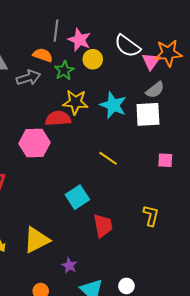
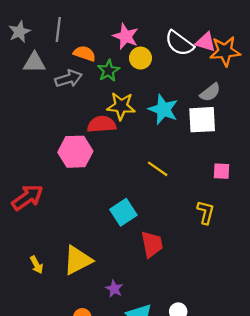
gray line: (56, 31) -> (58, 29), moved
pink triangle: (151, 61) -> (206, 42), moved, turned -48
yellow L-shape: (151, 215) -> (206, 212), moved

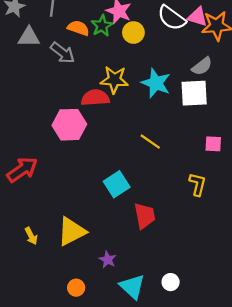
green star: (109, 71) -> (102, 26), moved
gray arrow: (69, 79) -> (63, 53), turned 55

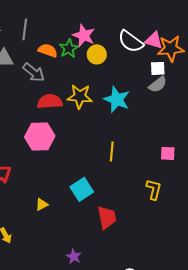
white square: (194, 93) -> (158, 68), moved, size x0.6
red semicircle: (95, 98) -> (50, 101), moved
yellow line: (150, 142) -> (112, 151), turned 60
yellow triangle: (72, 231) -> (42, 204), moved, size x0.5

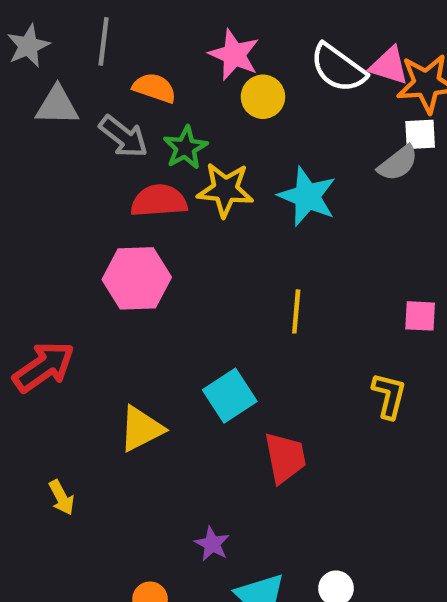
green star: (69, 48) -> (185, 148), moved
white square: (158, 68) -> (420, 134), moved
yellow triangle: (42, 204) -> (141, 429), size x1.6

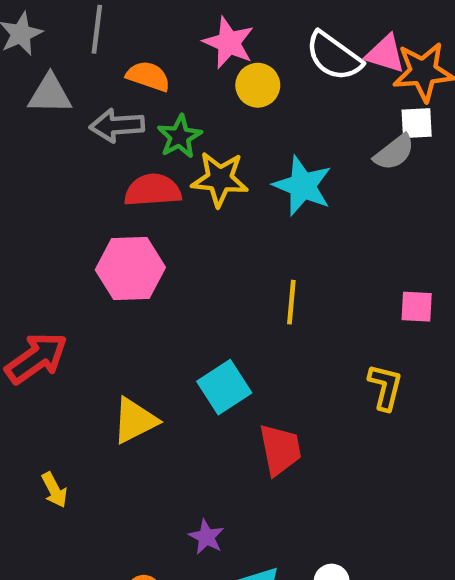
gray arrow: (123, 137) -> (117, 125), turned 138

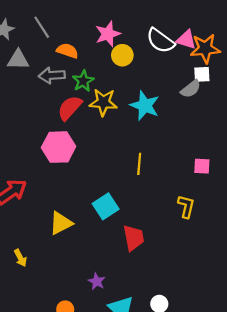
gray line: (97, 29) -> (42, 27), turned -40
pink star: (229, 43) -> (108, 34), turned 30
red semicircle: (153, 190) -> (70, 108), turned -44

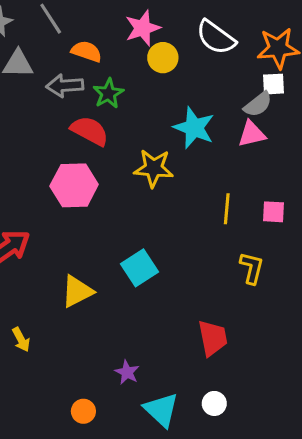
pink triangle: (186, 40) -> (252, 134), moved, turned -30
yellow star: (103, 102) -> (154, 168), moved
red semicircle: (70, 108) -> (90, 131), turned 76
yellow line: (139, 164) -> (227, 209), moved
red trapezoid: (134, 238) -> (213, 338), moved

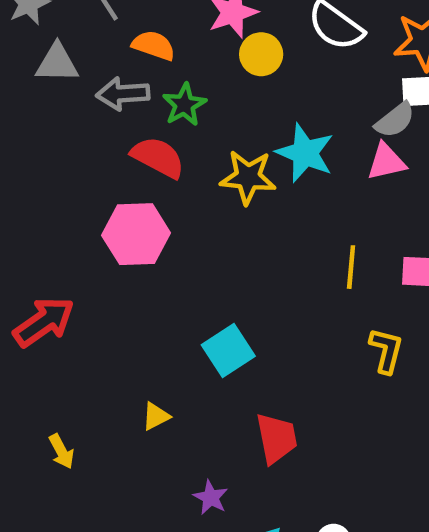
yellow star: (154, 168) -> (248, 177), moved
yellow triangle: (77, 291) -> (156, 416), moved, size x0.6
red trapezoid: (213, 338) -> (276, 438), moved

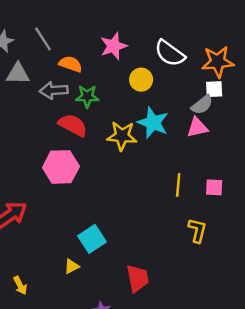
yellow circle: (261, 54) -> (141, 80), moved
green star: (184, 105) -> (87, 96), turned 30
cyan square: (228, 350) -> (92, 239), moved

